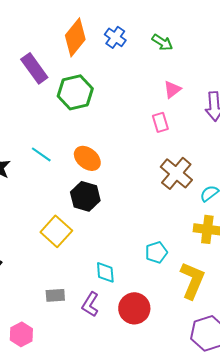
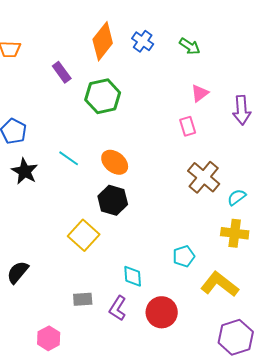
purple rectangle: (34, 68) -> (62, 72), size x0.7
yellow L-shape: (192, 280) -> (220, 284), turned -75

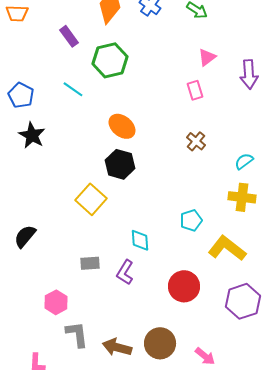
cyan line: (69, 158) -> (73, 89), moved
brown cross: (204, 177) -> (196, 141), moved, size x0.6
red circle: (162, 312) -> (184, 286), moved

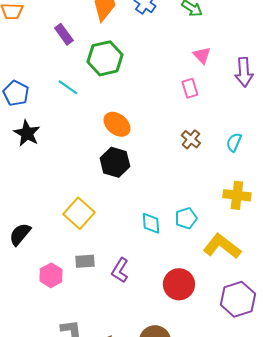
pink triangle: (207, 57) -> (202, 55), turned -36
cyan semicircle: (244, 161) -> (234, 142), moved, turned -30
yellow square: (91, 199) -> (79, 213), moved
cyan diamond: (140, 240) -> (151, 223), moved
pink hexagon: (56, 302) -> (51, 275), moved

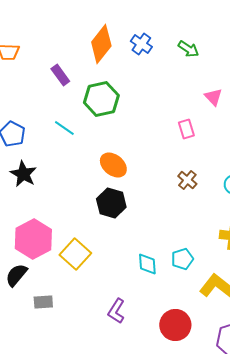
pink triangle: (202, 55) -> (213, 97), moved
gray rectangle: (85, 261) -> (43, 302), moved
pink hexagon: (51, 275) -> (33, 239), moved, size x1.6

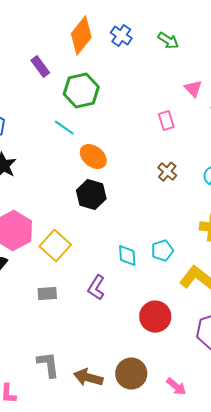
cyan line: (64, 128) -> (64, 128), moved
gray rectangle: (43, 302) -> (47, 294), moved
purple L-shape: (116, 311) -> (96, 288), moved

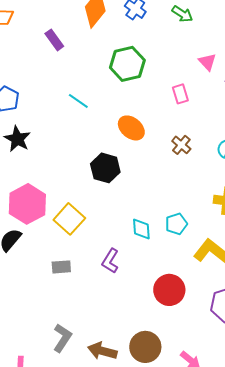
green hexagon: (81, 91) -> (127, 64), moved
orange ellipse: (93, 157) -> (131, 128), moved
gray L-shape: (48, 365) -> (62, 338), turned 40

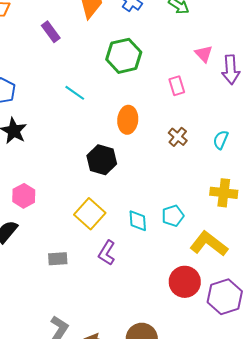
orange ellipse: (131, 128) -> (128, 120), turned 56
pink hexagon: (27, 204) -> (24, 196), size x0.6
yellow square: (69, 219) -> (90, 214), moved
red circle: (169, 290) -> (185, 282), moved

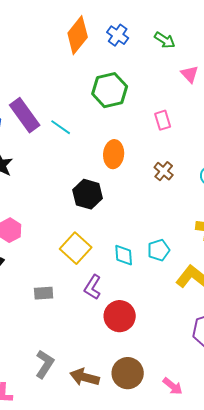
purple rectangle: (51, 32) -> (25, 115), moved, size x1.6
pink triangle: (204, 54) -> (190, 74), moved
red circle: (185, 282) -> (120, 316), moved

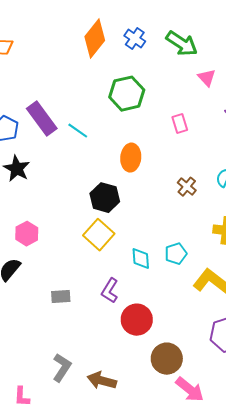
green arrow: (165, 40) -> (182, 44), size x1.5
brown cross: (164, 171) -> (187, 187), moved
yellow square: (76, 248) -> (99, 235), moved
brown circle: (128, 373) -> (167, 359), moved
pink arrow: (173, 386) -> (190, 390), size x1.4

